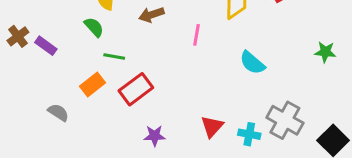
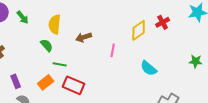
purple rectangle: (46, 46) -> (16, 81), moved, turned 32
red rectangle: (136, 89) -> (74, 85), turned 60

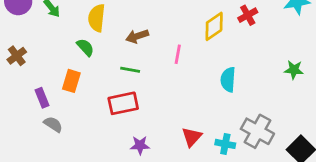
green line: (60, 64) -> (130, 70), moved
cyan semicircle: (149, 68) -> (228, 80), turned 54
orange rectangle: (46, 82) -> (71, 81), moved, turned -35
red rectangle: (74, 85) -> (123, 103), turned -35

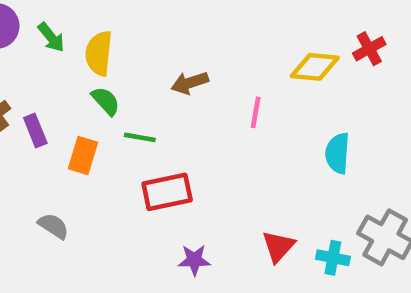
yellow semicircle: (97, 18) -> (99, 53), moved
yellow diamond: (214, 26) -> (315, 67), turned 40
green line: (130, 70) -> (140, 137), moved
purple rectangle: (42, 98) -> (35, 131), moved

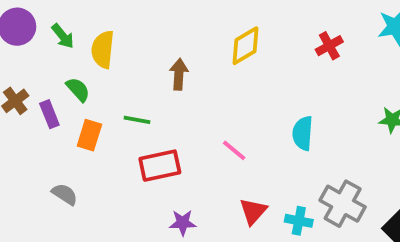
yellow diamond: (315, 67) -> (246, 46), moved, turned -36
brown arrow: (190, 83) -> (179, 74), turned 112
green semicircle: (106, 101) -> (78, 89), moved
pink line: (256, 112) -> (234, 150), moved, turned -60

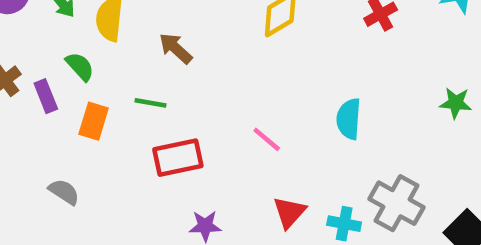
brown arrow: (179, 74) -> (176, 48), moved, turned -52

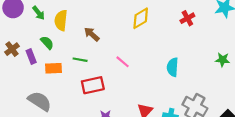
orange rectangle: (94, 121) -> (53, 68), turned 70
pink line: (267, 139) -> (123, 62), moved
gray semicircle: (64, 192) -> (40, 101), size x1.6

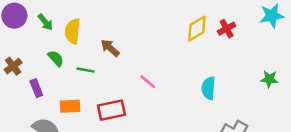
yellow diamond: (141, 18) -> (197, 29), moved
purple rectangle: (31, 57) -> (36, 88), moved
green line: (80, 60) -> (86, 70), moved
orange rectangle: (53, 68) -> (70, 106), moved

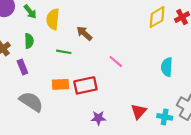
green semicircle: (56, 58) -> (29, 41), moved, turned 40
orange rectangle: (70, 106) -> (60, 84), moved

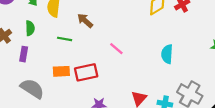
purple rectangle: (22, 67) -> (24, 54), turned 32

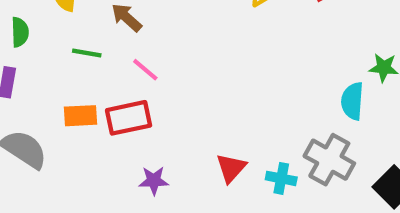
pink line: (116, 49) -> (145, 70), moved
cyan semicircle: (167, 54) -> (352, 101), moved

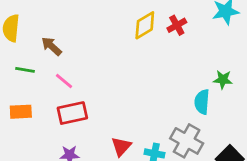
red rectangle: (129, 118) -> (72, 113), moved

